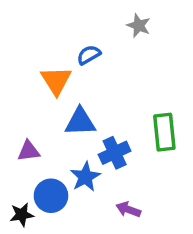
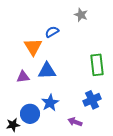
green rectangle: (164, 132) -> (97, 65), moved
purple triangle: (29, 151) -> (23, 77), moved
blue cross: (115, 153) -> (92, 100), moved

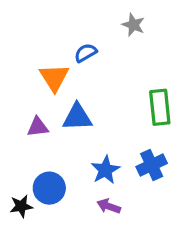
blue star: (50, 103) -> (105, 170), moved
purple arrow: (75, 122) -> (109, 206), moved

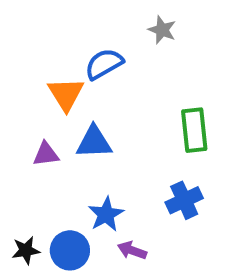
blue semicircle: (86, 53) -> (104, 64), size x1.4
blue star: (105, 170) -> (106, 214), moved
blue circle: (49, 188) -> (70, 250), moved

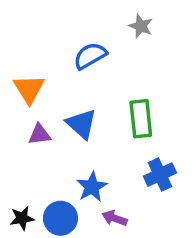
orange triangle: (66, 94) -> (29, 89), moved
green rectangle: (194, 130) -> (141, 119), moved
blue triangle: (94, 142) -> (81, 124), turned 44

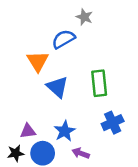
gray star: (141, 26) -> (84, 17), moved
orange triangle: (29, 89) -> (38, 61), moved
purple triangle: (39, 134) -> (28, 131), moved

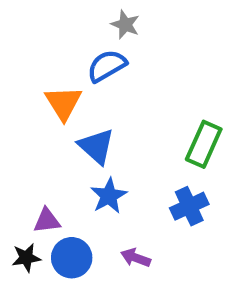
gray star: (84, 17) -> (125, 25), moved
green rectangle: (99, 83) -> (204, 144), moved, turned 30
blue star: (65, 131) -> (109, 196), moved

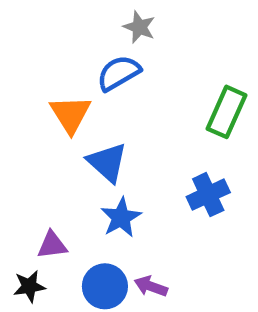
green rectangle: (204, 144) -> (226, 112), moved
blue cross: (189, 206) -> (208, 195), moved
blue circle: (72, 258) -> (105, 286), moved

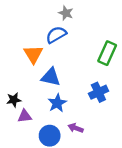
blue triangle: (107, 162) -> (51, 77), turned -30
black star: (29, 286) -> (14, 100), moved
purple arrow: (151, 286) -> (76, 128), moved

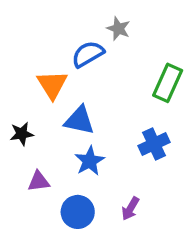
gray star: (66, 13) -> (118, 29), moved
black star: (14, 100) -> (22, 134), moved
purple arrow: (76, 128) -> (130, 209), moved, turned -80

